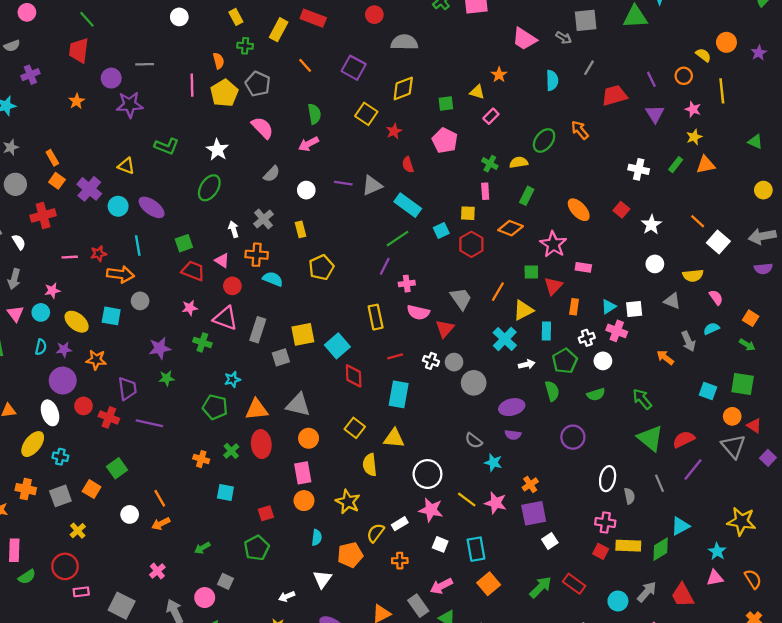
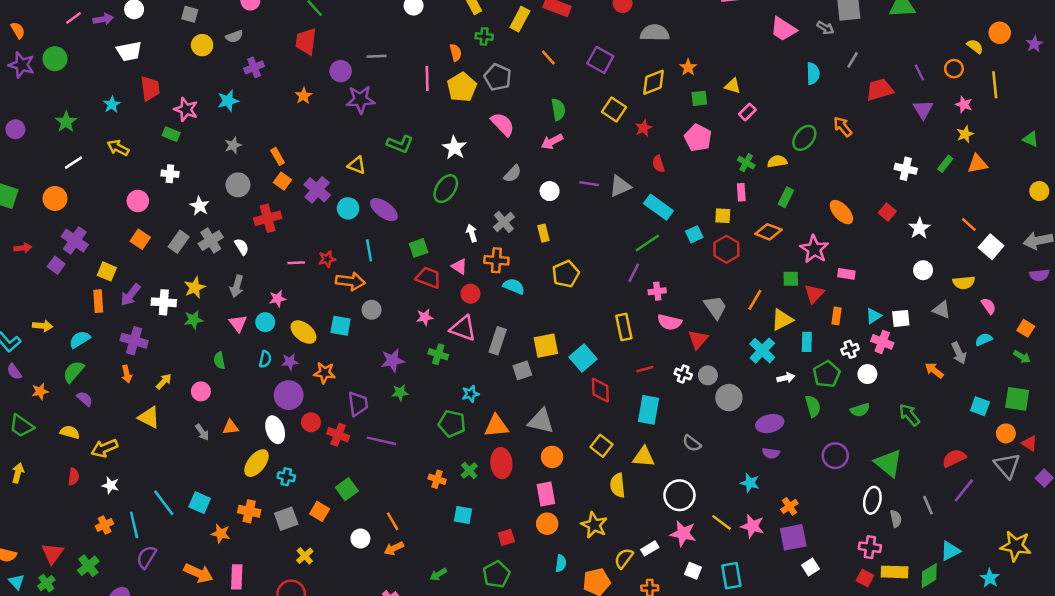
orange star: (499, 75) -> (688, 67), moved
green triangle: (650, 438) -> (888, 463), moved
gray semicircle: (474, 441) -> (692, 443), moved

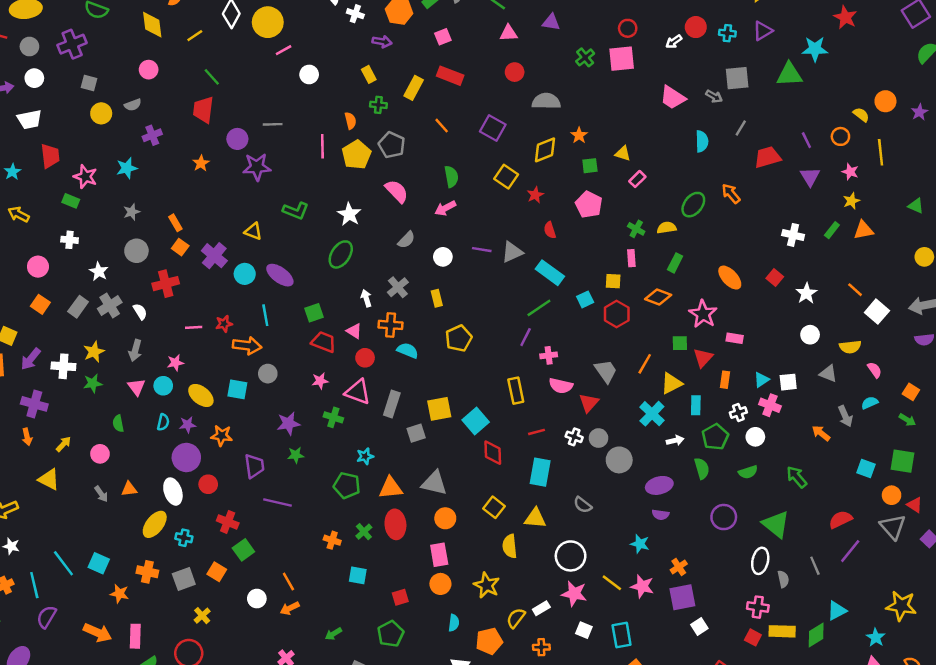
red cross: (338, 435) -> (228, 522), moved

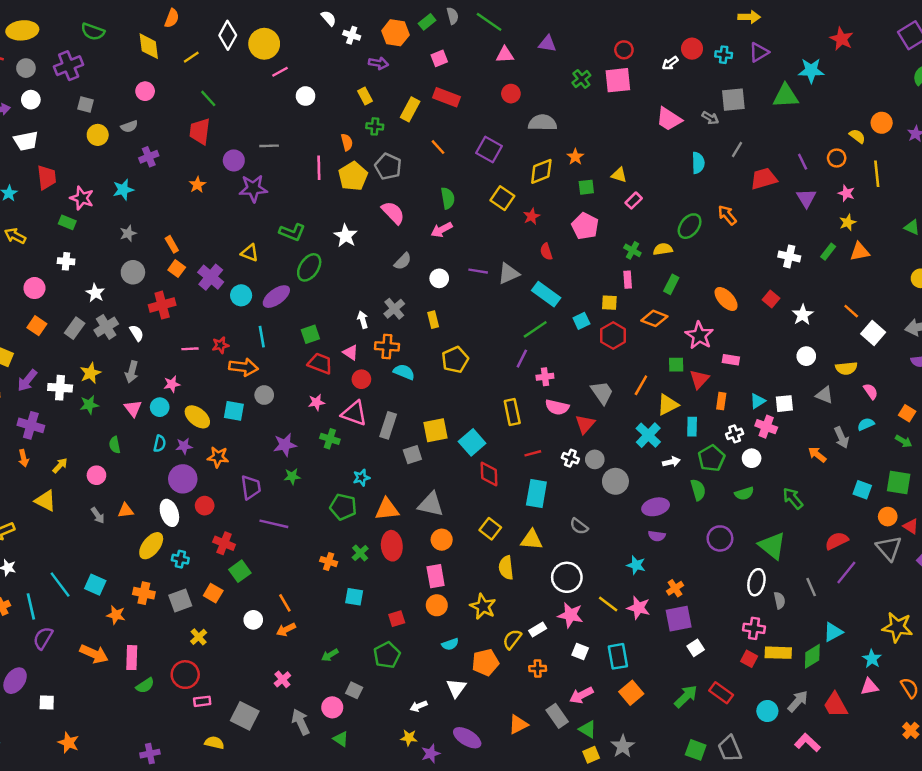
green ellipse: (341, 254) -> (309, 267), moved
purple ellipse: (280, 275) -> (276, 297), turned -72
cyan semicircle: (454, 623) -> (450, 644), turned 63

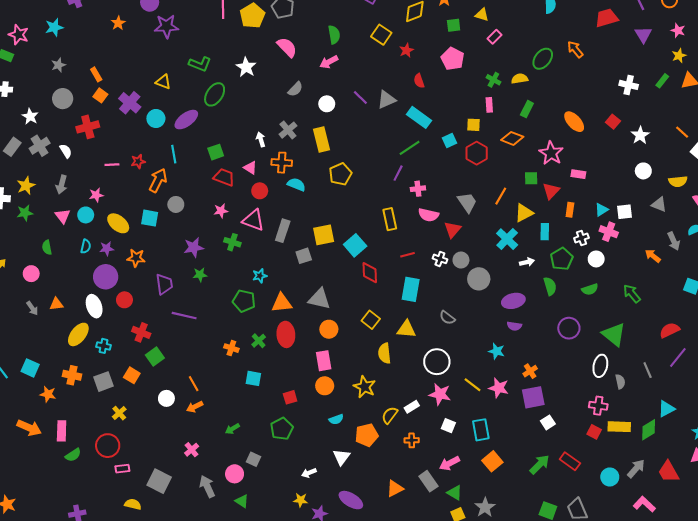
purple line: (478, 271) -> (360, 98), turned 35
yellow rectangle: (433, 320) -> (322, 139), size x1.6
orange arrow: (244, 367) -> (158, 180), turned -70

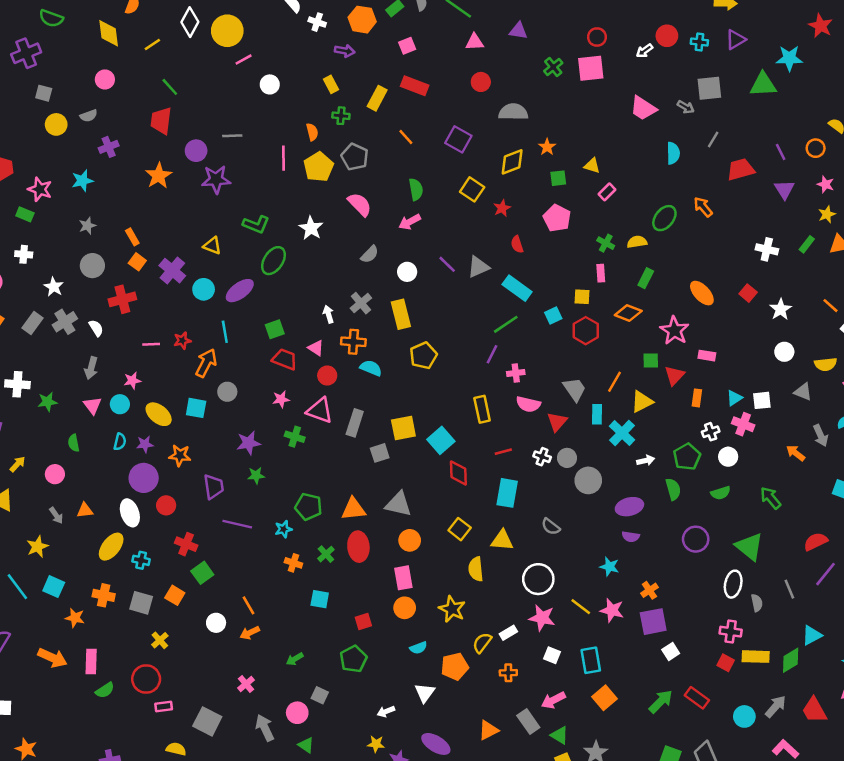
orange star: (118, 23) -> (159, 176), size x1.5
yellow star: (26, 186) -> (37, 547), moved
cyan rectangle: (545, 232) -> (597, 414), moved
cyan star: (260, 276) -> (283, 529), moved
gray square: (104, 382) -> (141, 603), turned 36

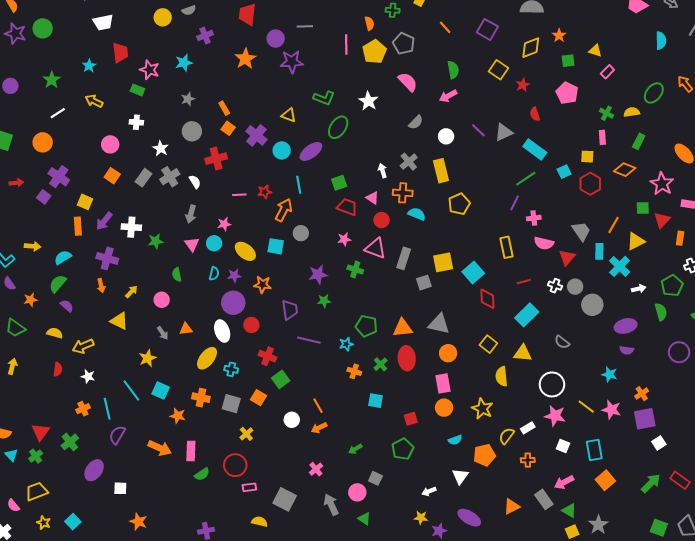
cyan rectangle: (507, 493) -> (527, 315), turned 35

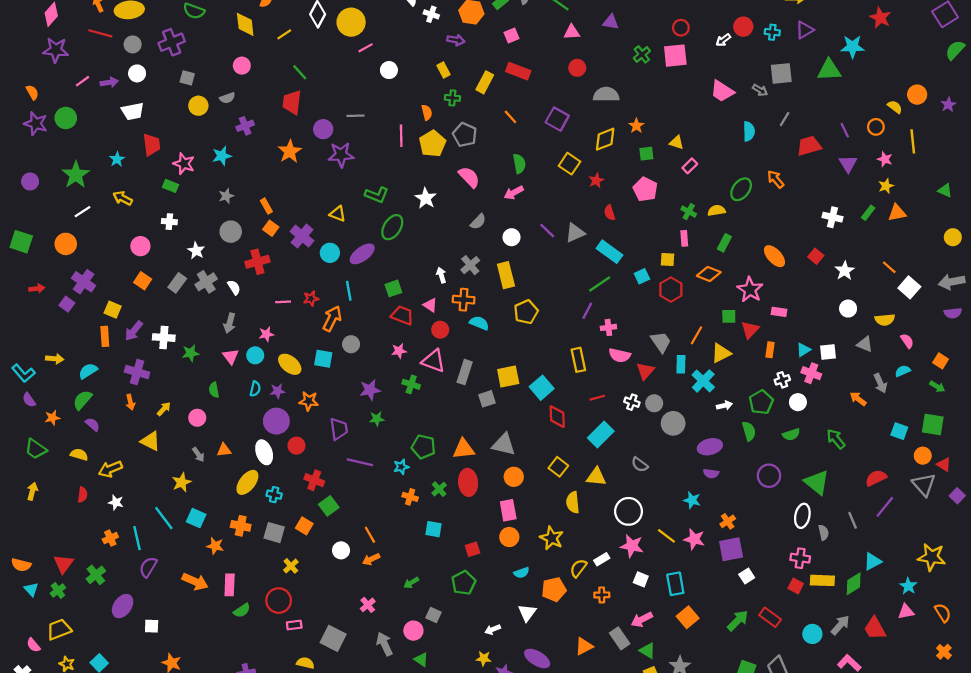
green star: (52, 80) -> (76, 175), size x1.4

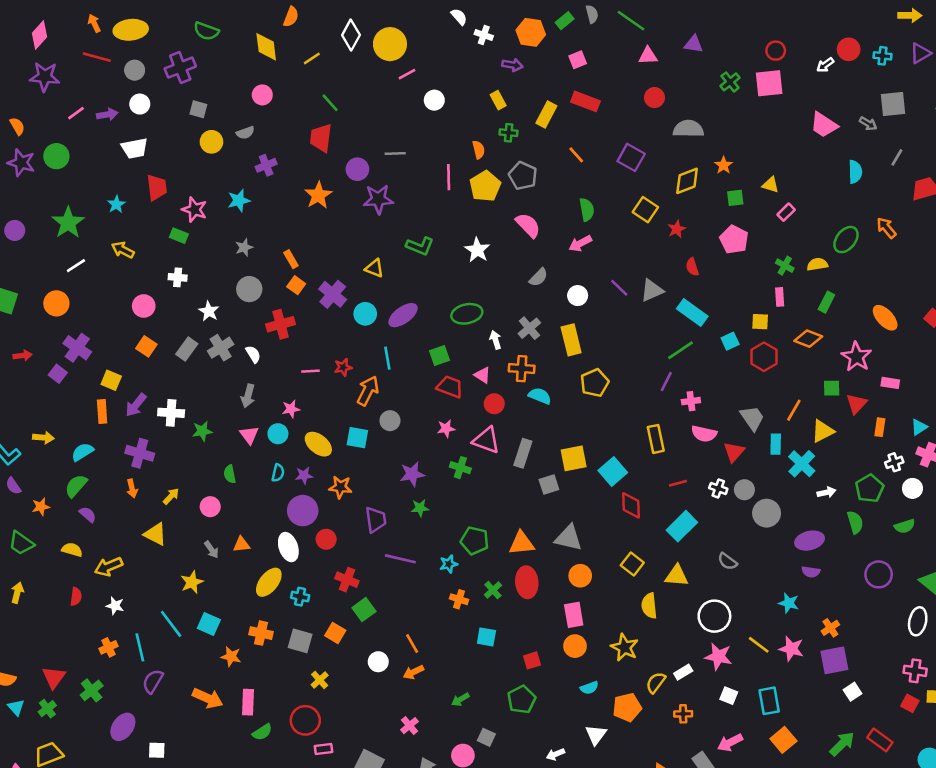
green ellipse: (392, 227) -> (467, 314), moved, turned 45

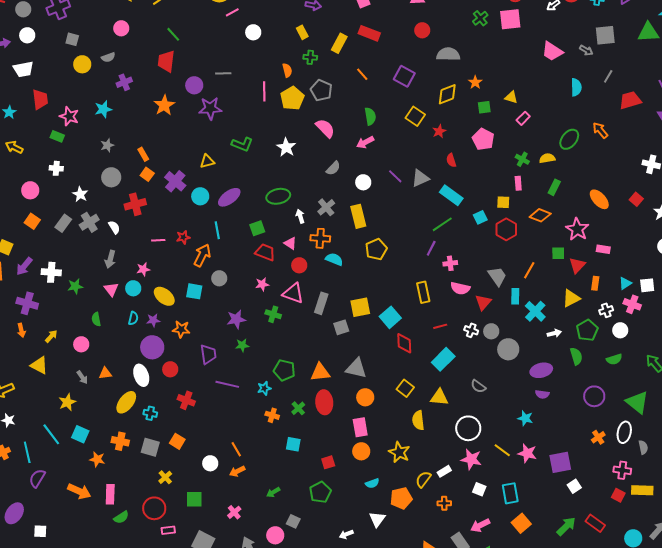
yellow triangle: (374, 268) -> (207, 161), turned -35
yellow triangle: (823, 431) -> (571, 298), moved
green square: (364, 610) -> (194, 499), moved, turned 36
orange cross: (830, 628) -> (598, 437), moved

